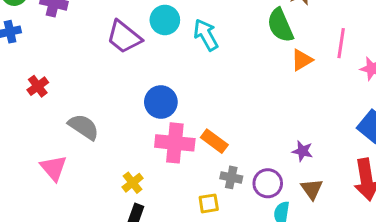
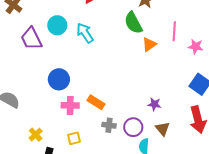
purple trapezoid: (124, 37) -> (31, 39), turned 30
pink cross: (175, 143) -> (70, 105), size x0.7
yellow cross: (133, 183) -> (36, 135), moved
yellow square: (209, 203) -> (74, 138), moved

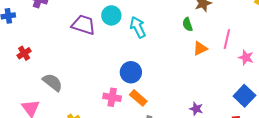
green semicircle: (133, 23) -> (187, 24), size x0.6
purple trapezoid: (31, 39) -> (83, 25), turned 125
blue circle: (59, 79) -> (131, 72), moved

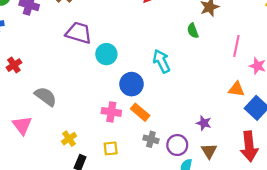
cyan circle: (111, 15) -> (106, 54), moved
cyan arrow: (138, 27) -> (161, 61), moved
orange triangle: (200, 48) -> (236, 89), moved, turned 35

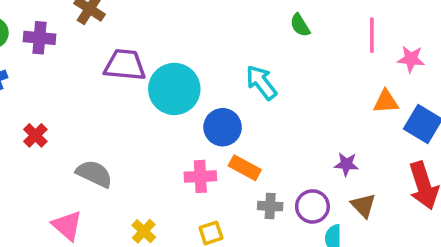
cyan circle: (106, 54) -> (174, 89), size x1.5

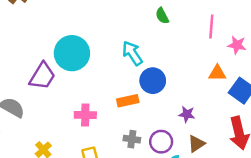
purple trapezoid: (125, 65) -> (42, 76), moved, turned 112
blue circle: (223, 127) -> (153, 81), moved
orange rectangle: (245, 168) -> (128, 101), moved, turned -45
brown triangle: (363, 206) -> (196, 144), turned 36

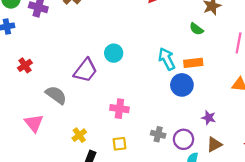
green semicircle: (162, 16) -> (196, 29), turned -32
cyan circle: (72, 53) -> (114, 53), size x0.6
orange rectangle: (128, 101) -> (193, 63), moved

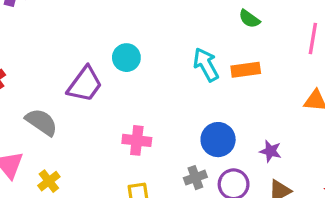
blue circle: (182, 85) -> (218, 140), moved
gray cross: (158, 134) -> (195, 178), turned -32
yellow cross: (79, 135) -> (49, 181), moved

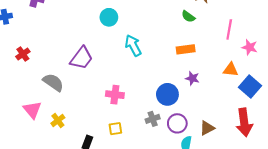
cyan circle: (126, 58) -> (109, 17), moved
cyan arrow: (206, 65) -> (133, 45), moved
purple star: (270, 151) -> (192, 78), moved

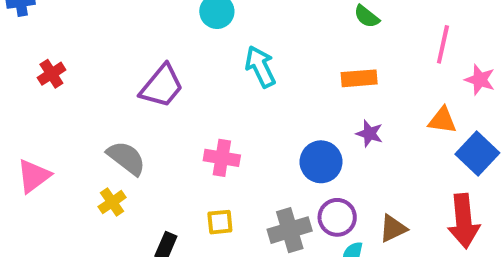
gray semicircle: (53, 82) -> (126, 158), moved
pink triangle: (32, 110) -> (34, 176), moved, turned 30
gray cross: (153, 119) -> (290, 230), moved, size x1.5

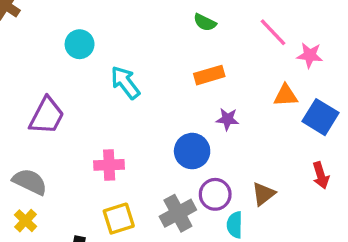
pink line: (443, 44) -> (273, 32), turned -44
red arrow: (464, 221) -> (321, 175), size x0.6
yellow square: (220, 222) -> (119, 219), size x1.4

